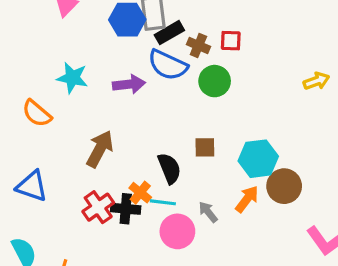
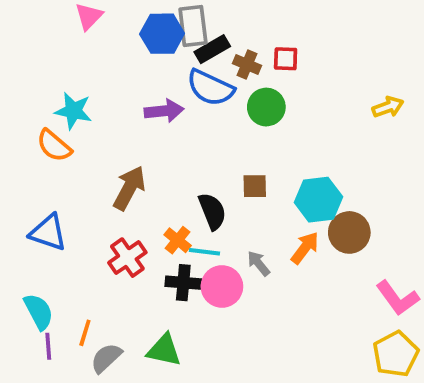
cyan star: (72, 78) -> (73, 111), moved
black cross: (126, 209) -> (183, 283), moved

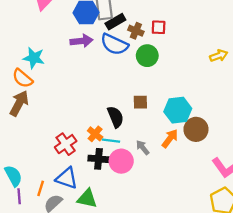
purple arrow: (164, 111) -> (81, 41), moved
brown arrow: (129, 188) -> (19, 103), moved
blue triangle: (48, 232) -> (67, 178), moved

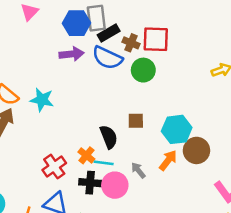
red square: (159, 27) -> (156, 39), size x1.6
cyan star: (34, 58) -> (42, 100), moved

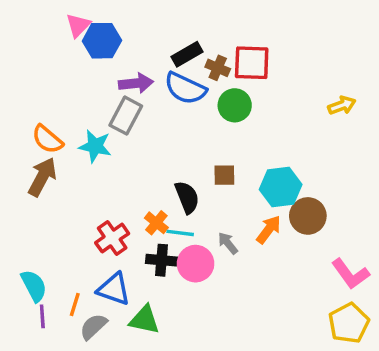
gray rectangle: (96, 18) -> (126, 116), moved, turned 35
blue hexagon: (77, 23) -> (102, 41), moved

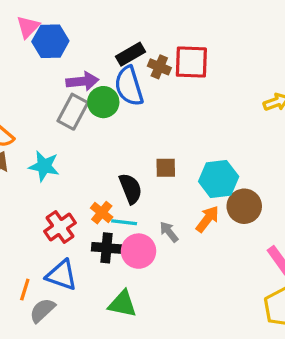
blue semicircle: (185, 88) -> (129, 86), turned 48
green circle: (235, 105) -> (103, 102), moved
cyan star: (95, 146) -> (44, 166), moved
green triangle: (144, 320) -> (122, 304), moved

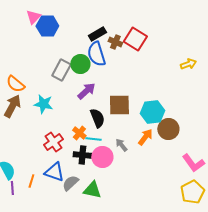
red square: (191, 62) -> (135, 39), turned 30
purple arrow: (82, 81) -> (86, 91), moved, turned -36
brown square: (166, 168) -> (119, 105), size x1.6
gray semicircle: (42, 310) -> (70, 183), moved

